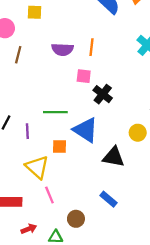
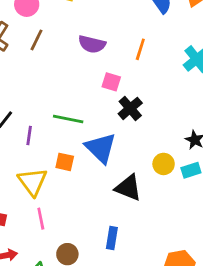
orange line: (91, 47) -> (140, 49), moved
blue rectangle: (108, 199) -> (112, 238), turned 48

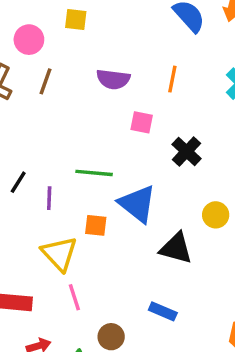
black cross: (130, 108) -> (187, 151), moved
blue rectangle: (112, 238) -> (163, 311), turned -70

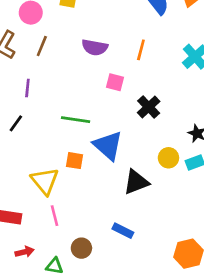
purple line: (49, 198) -> (27, 88), moved
black triangle: (176, 248) -> (136, 182), turned -40

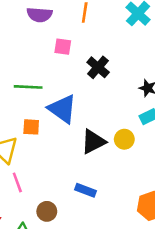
yellow circle: (168, 158) -> (124, 139), moved

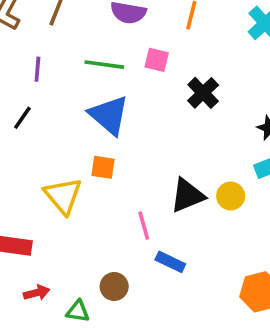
green line: (28, 87) -> (104, 65), moved
blue triangle: (62, 109) -> (109, 115), moved
pink line: (17, 182) -> (144, 226), moved

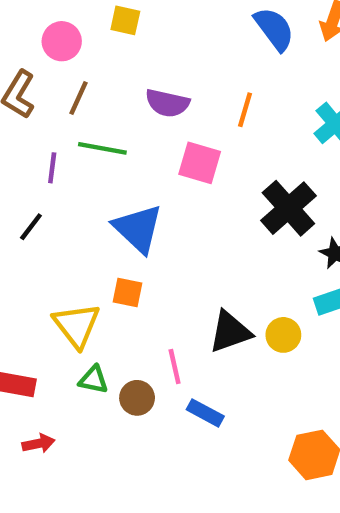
pink square: (157, 60) -> (200, 163), size x1.4
green line: (104, 65) -> (102, 148), moved
black cross: (203, 93) -> (288, 208), moved, size x1.4
brown circle: (114, 287) -> (137, 398), moved
green triangle: (78, 311) -> (93, 380), moved

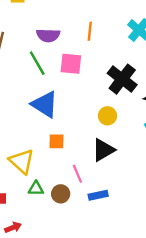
green line: (102, 148) -> (37, 63), moved, turned 60
orange square: (128, 293) -> (57, 141), moved
yellow circle: (283, 335) -> (107, 116), moved
blue rectangle: (205, 413) -> (98, 195), turned -30

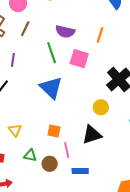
orange square: (57, 141) -> (54, 131), moved
yellow triangle: (22, 161) -> (15, 130), moved, size x0.6

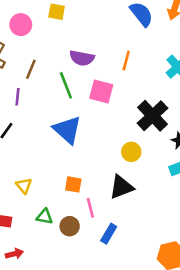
brown line: (25, 29) -> (31, 69), moved
blue rectangle: (80, 171) -> (109, 234), turned -56

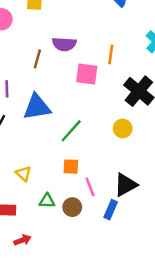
orange line: (126, 60) -> (111, 54), moved
brown line: (31, 69) -> (37, 59), moved
green line: (66, 85) -> (71, 131), moved, turned 70
blue triangle: (67, 130) -> (37, 107), moved, turned -44
black triangle: (121, 187) -> (126, 185), moved

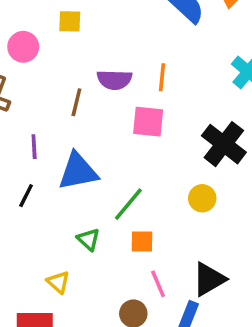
orange line: (111, 54) -> (162, 77), moved
orange square: (71, 167) -> (142, 241), moved
yellow triangle: (24, 174) -> (58, 282), moved
green triangle: (47, 201) -> (88, 239), moved, turned 42

